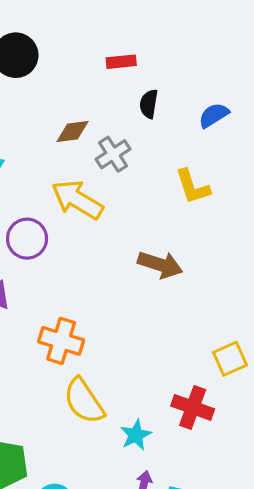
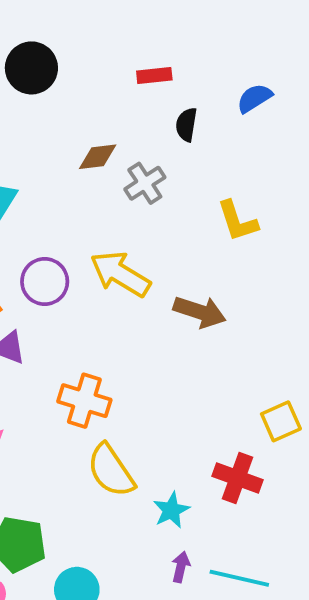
blue semicircle: (214, 115) -> (254, 98), moved
yellow arrow: (77, 200) -> (120, 274), moved

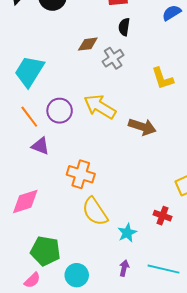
black semicircle: (186, 125) -> (124, 27), moved
red cross: (237, 478) -> (162, 216), size x0.7
purple arrow: (181, 567) -> (124, 268), moved

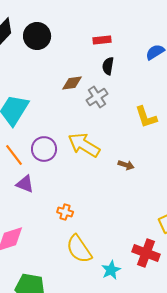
brown arrow: (142, 127) -> (126, 165), size x0.6
orange cross: (81, 174) -> (65, 212), size x0.6
red cross: (162, 216) -> (146, 253), size x1.5

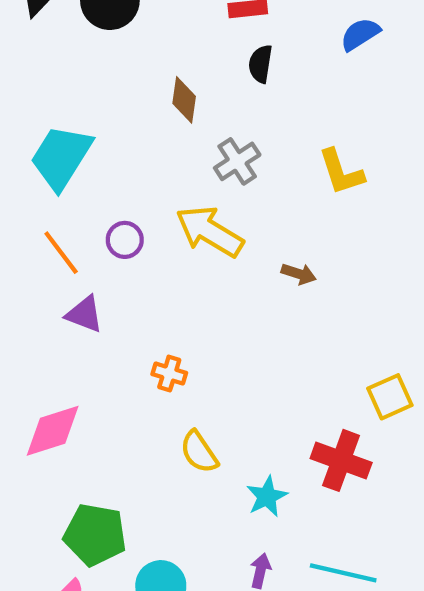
brown diamond: (72, 83) -> (184, 100), turned -75
gray cross: (97, 97) -> (237, 161), moved
purple circle: (44, 149) -> (125, 240), size x0.7
yellow semicircle: (79, 249) -> (199, 452), size x0.7

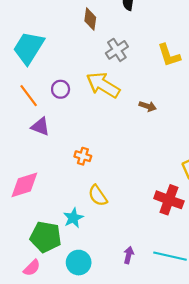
cyan star: (267, 497) -> (73, 218), moved

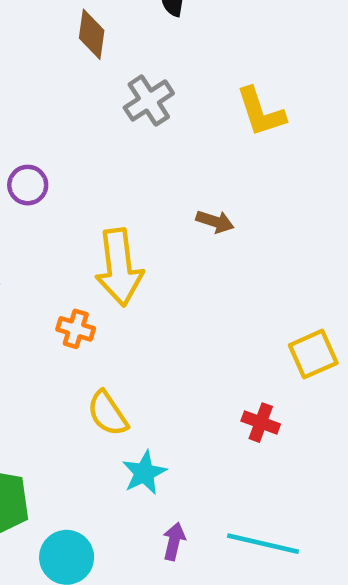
yellow arrow: (103, 85) -> (119, 267), moved, turned -128
red cross: (169, 200) -> (261, 423), size x0.6
cyan star: (73, 218) -> (144, 473), moved

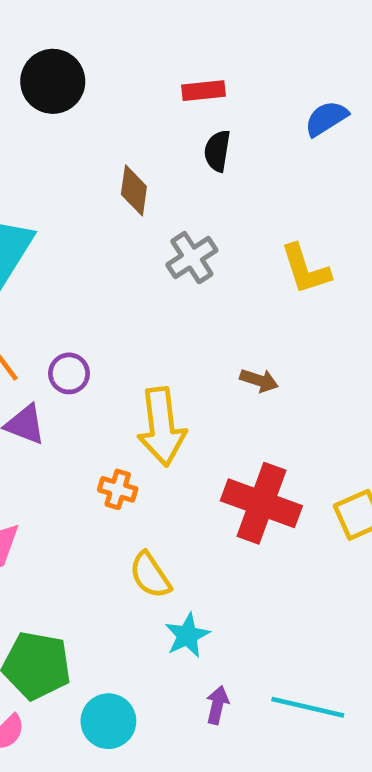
purple circle: (28, 185) -> (69, 373), moved
red cross: (261, 423) -> (261, 503), moved, size x2.0

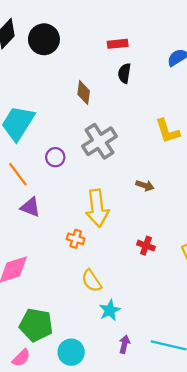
gray cross: (192, 258) -> (99, 141), moved, size x1.4
purple circle: (69, 373) -> (55, 157), moved
red cross: (261, 503) -> (146, 246), size x0.5

